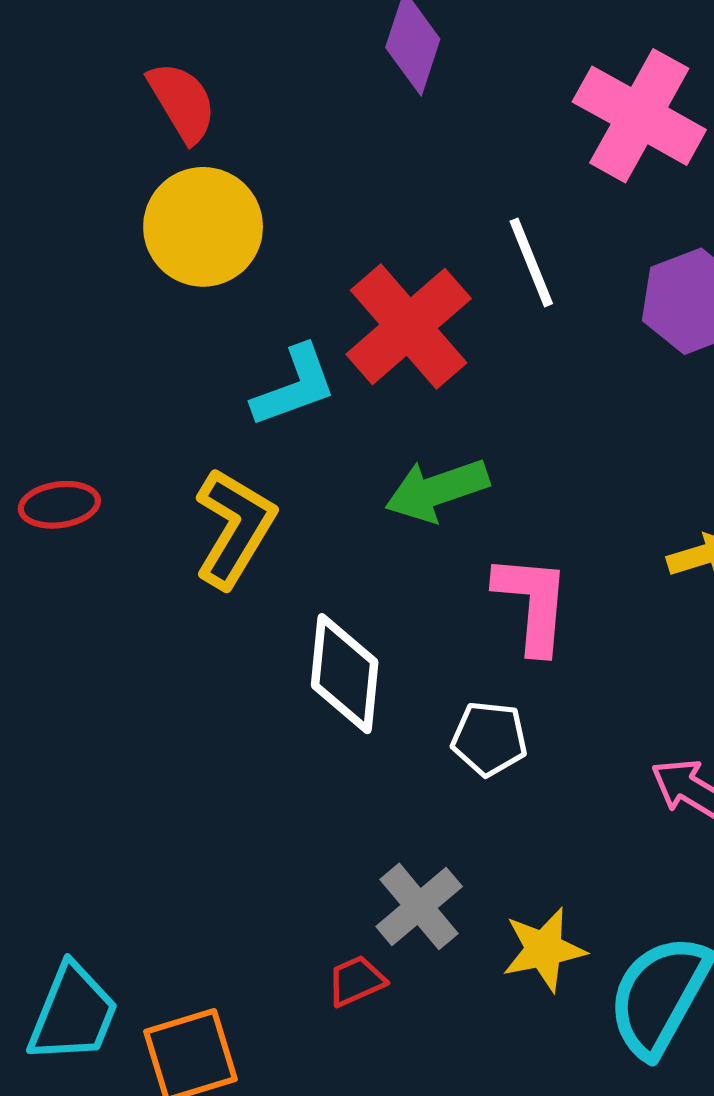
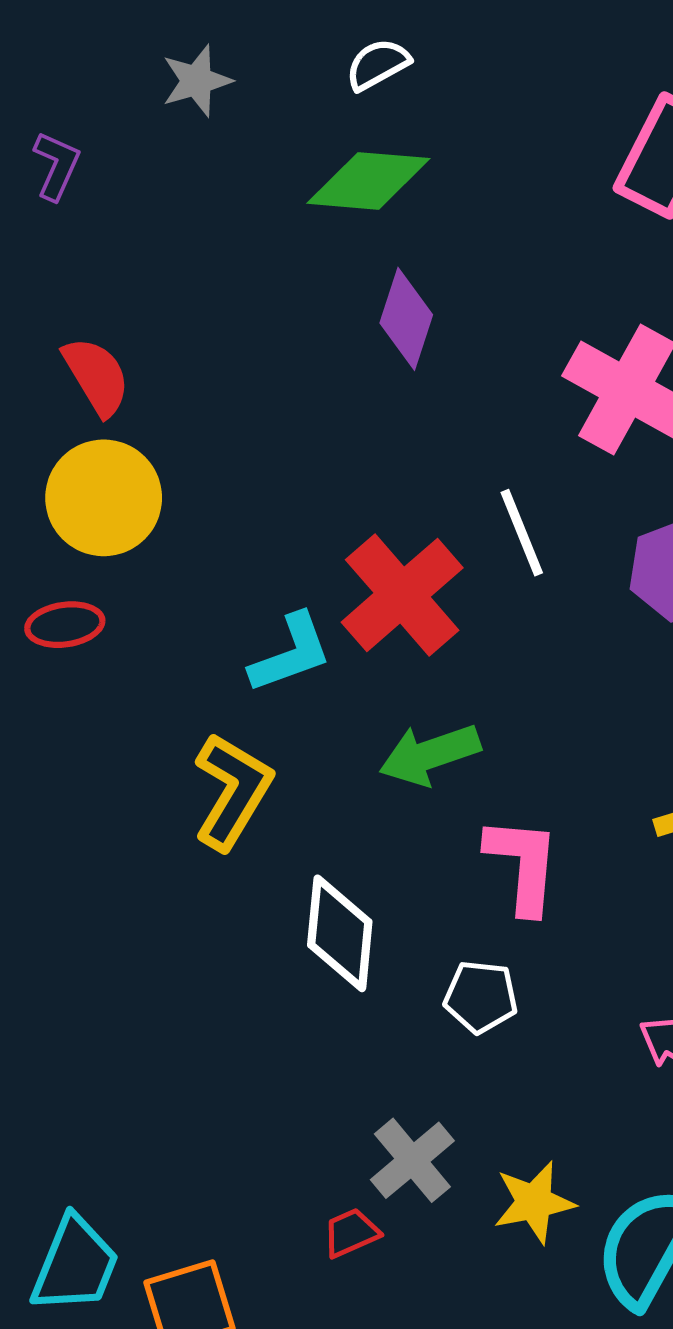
red semicircle: (182, 102) -> (96, 376), moved
yellow circle: (203, 227) -> (104, 498), moved
red ellipse: (59, 505) -> (65, 625), moved

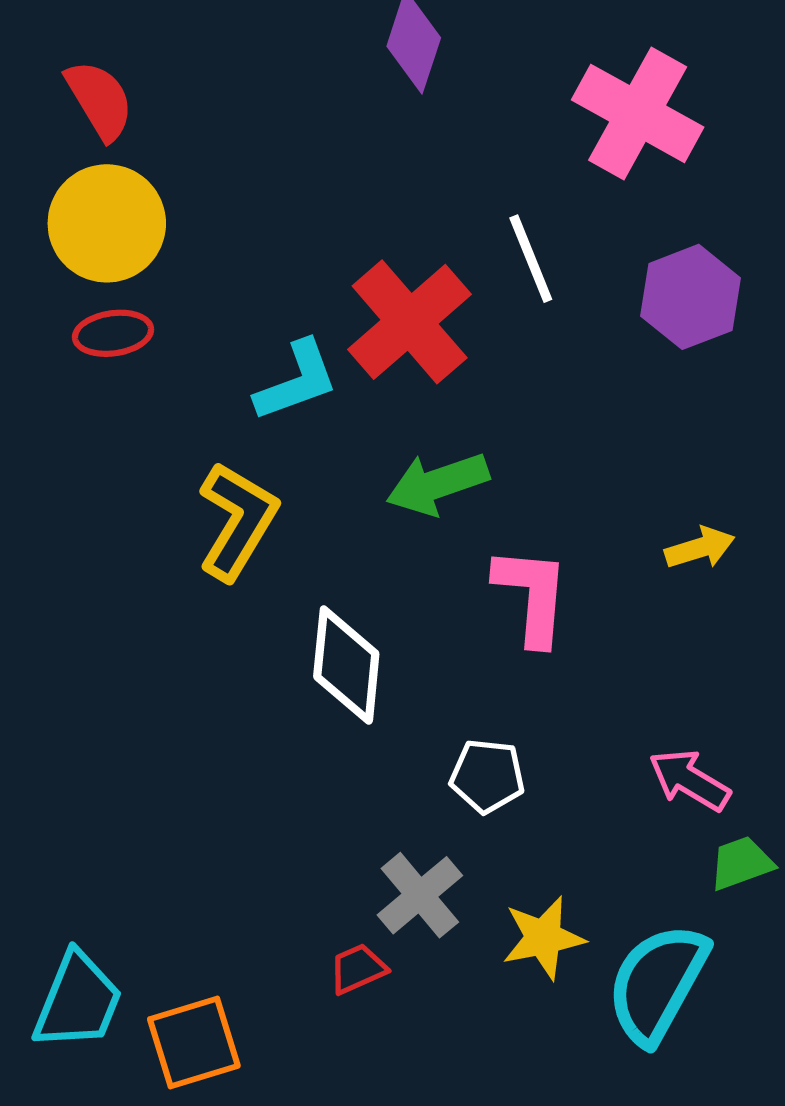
red ellipse: (65, 625) -> (113, 333), moved
white pentagon: (481, 997) -> (487, 776), moved

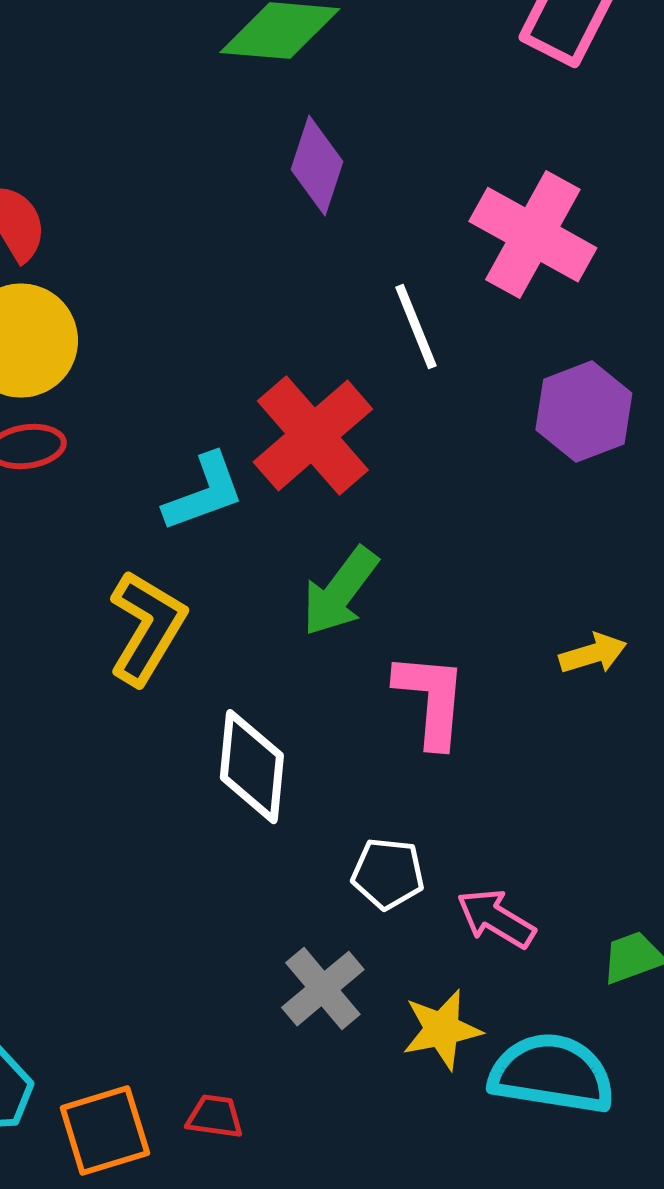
white line: (531, 259) -> (416, 327), moved
green arrow: (438, 484) -> (340, 592), turned -34
pink arrow: (689, 780) -> (496, 919), moved
red trapezoid: (358, 969) -> (215, 1117), moved, turned 32
cyan semicircle: (657, 983) -> (552, 1074), turned 70

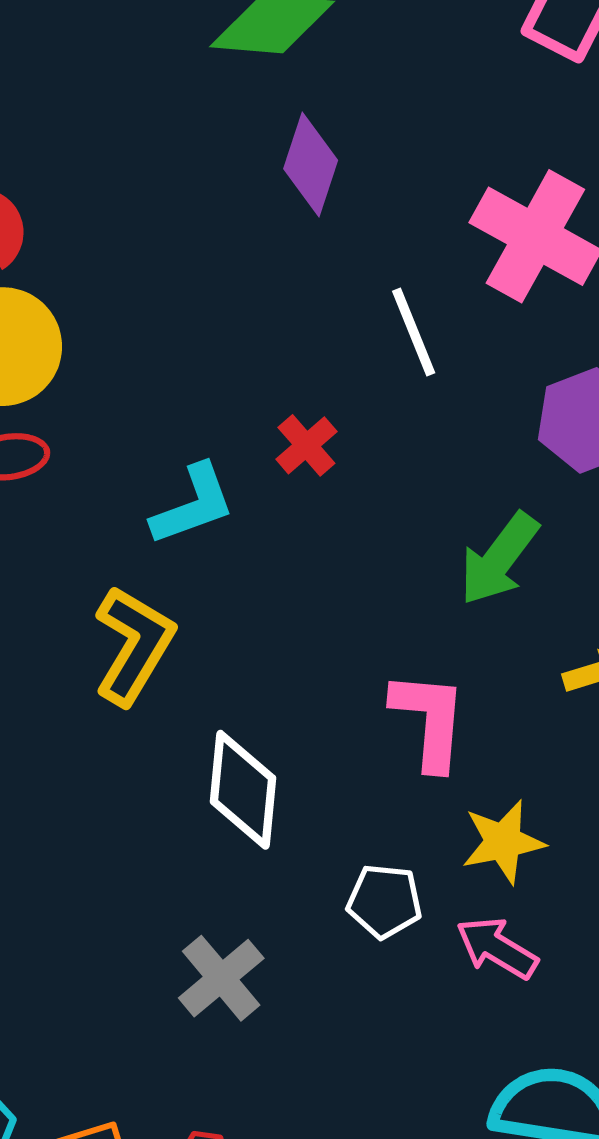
red cross: (313, 436) -> (306, 445), size x0.5
green arrow: (340, 592) -> (499, 559), moved
gray cross: (323, 989) -> (221, 978), moved
yellow star: (442, 1030) -> (503, 842), moved

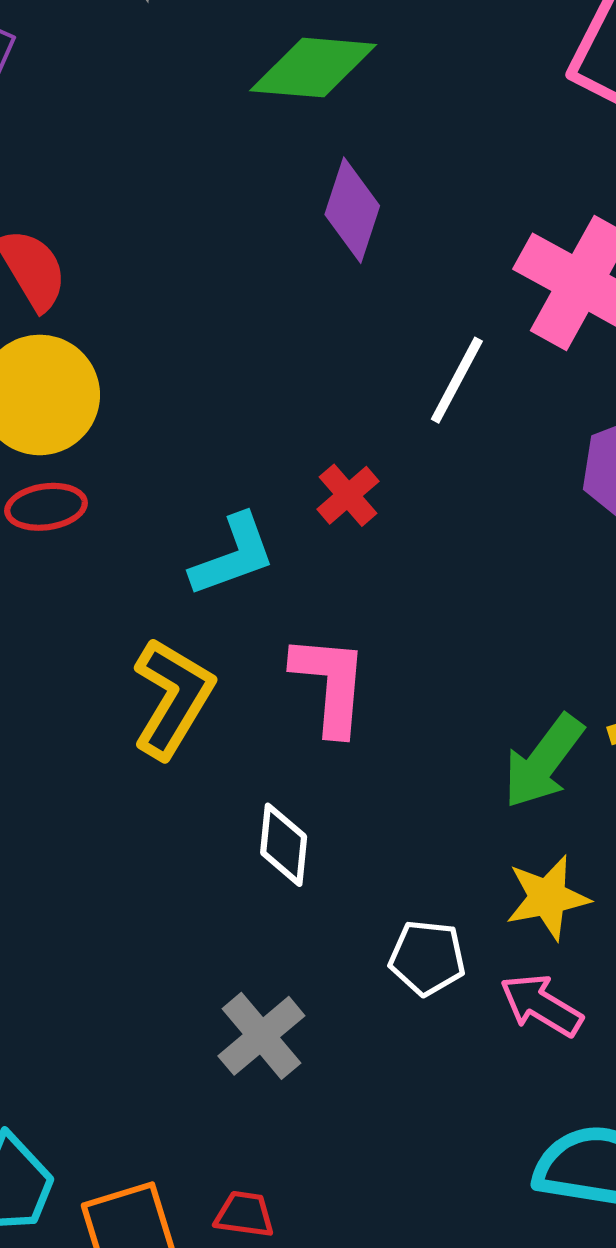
white line: (414, 332) -> (457, 380), turned 50
green arrow: (499, 559) -> (543, 761), moved
pink L-shape: (429, 720) -> (330, 684), moved
white diamond: (243, 790) -> (284, 845), size x0.7

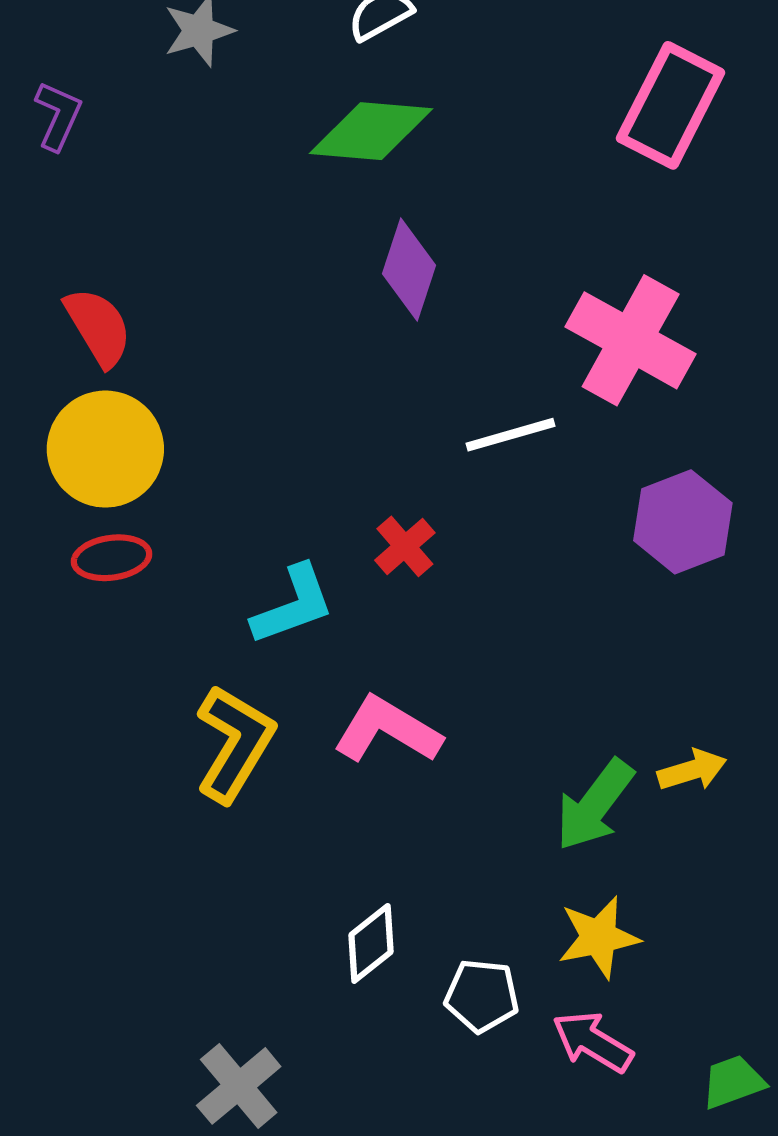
white line: (457, 380) -> (511, 435), turned 46
pink L-shape: (330, 684) -> (387, 730), turned -64
white diamond: (284, 845) -> (371, 943), moved, turned 46
gray cross: (261, 1036) -> (239, 1086), moved

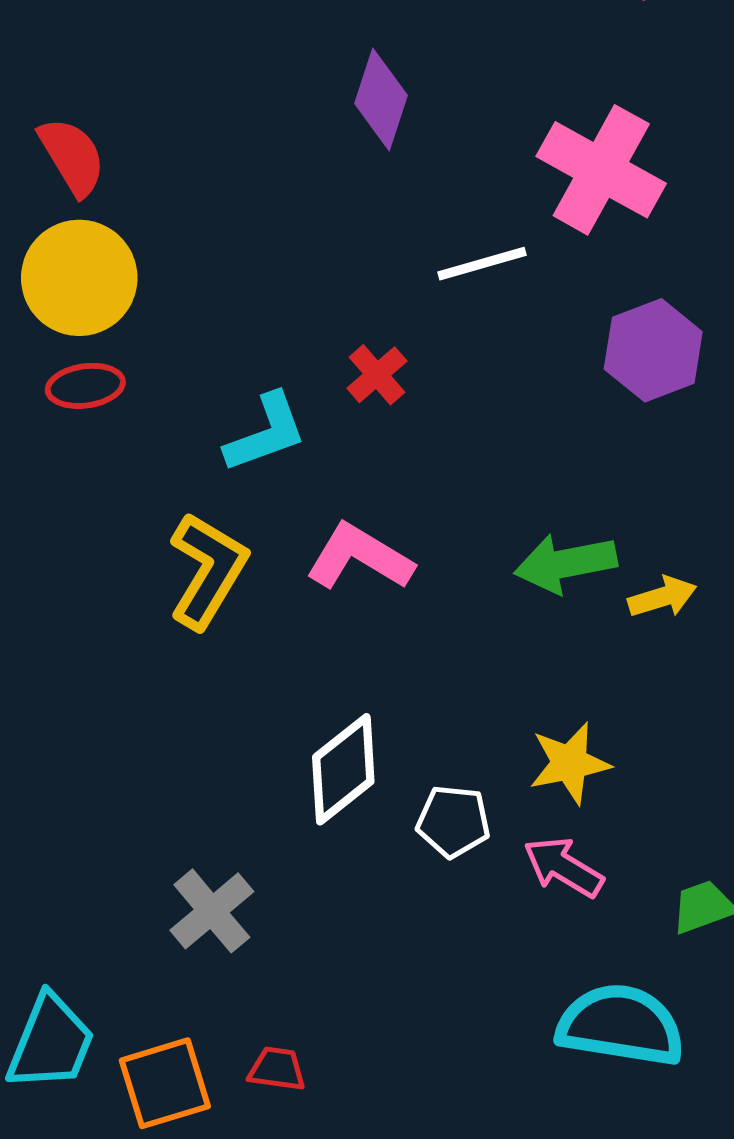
green arrow: (595, 805) -> (566, 563), moved, turned 42
white diamond: (371, 943) -> (343, 769), size x1.4

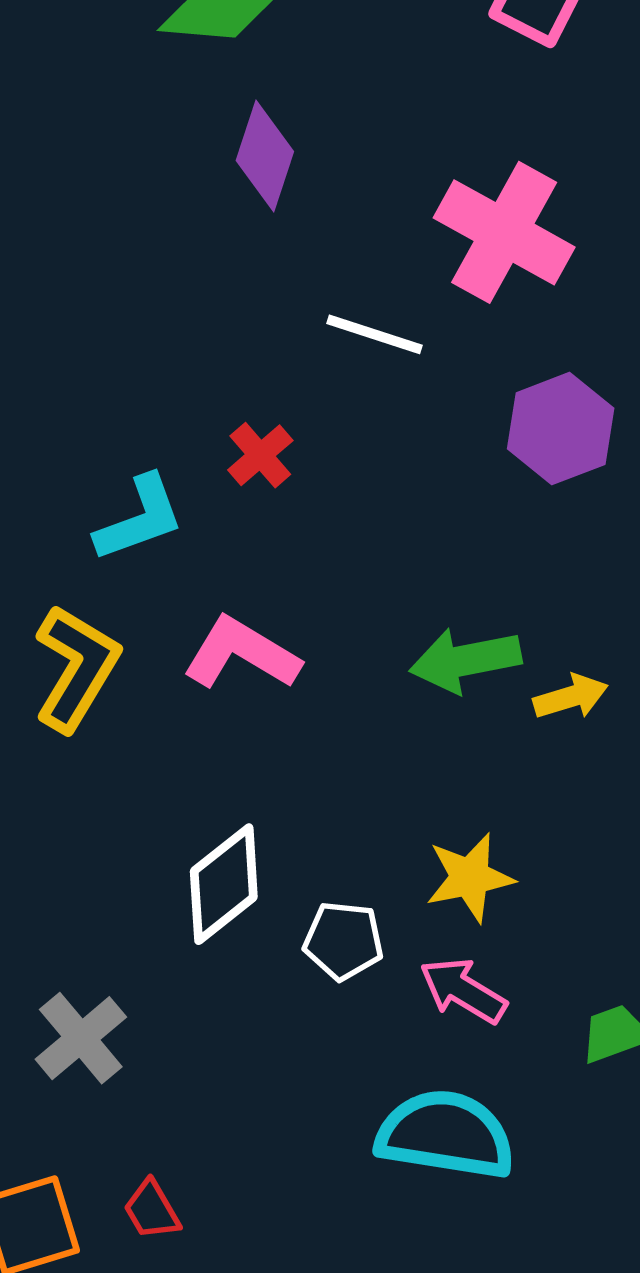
white line: (482, 264) -> (374, 334), turned 34
cyan semicircle: (621, 1025) -> (445, 1135), moved
red trapezoid: (277, 1069) -> (152, 1210), turned -128

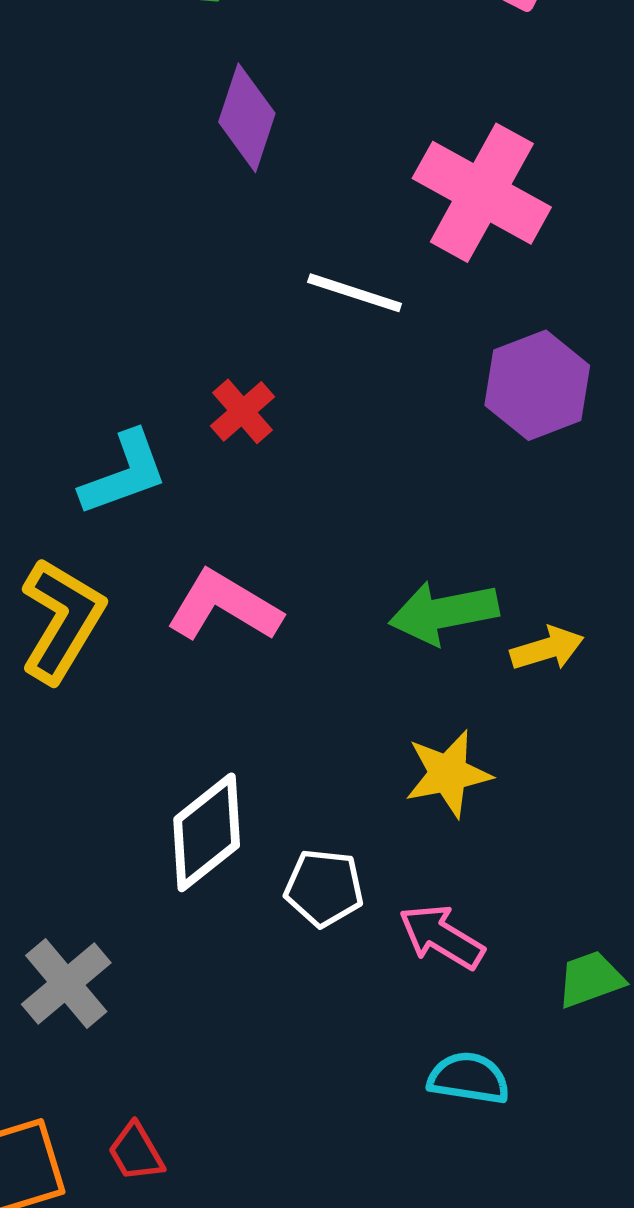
yellow star: (470, 877) -> (448, 774), moved
cyan semicircle: (445, 1135) -> (469, 1078), moved, size x0.6

